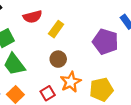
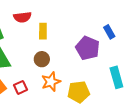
yellow rectangle: (56, 29) -> (43, 31), turned -42
red square: (48, 93) -> (21, 87), moved

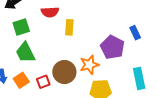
brown circle: (42, 59) -> (64, 72), moved, size x1.5
orange star: (51, 82) -> (89, 65), moved

